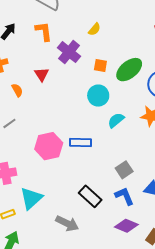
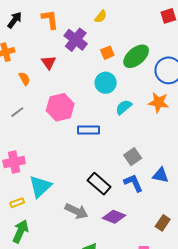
orange square: (100, 66) -> (107, 53), turned -32
pink hexagon: (49, 146) -> (60, 107), moved
purple diamond: (126, 226) -> (114, 217), moved

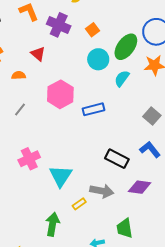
green ellipse: (136, 56) -> (126, 47), moved
orange semicircle: (24, 79) -> (19, 75), turned -48
gray square: (133, 157) -> (152, 116), moved
yellow rectangle: (17, 203) -> (79, 204), moved

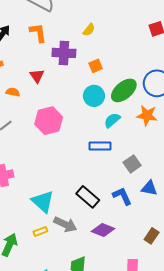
purple cross: (59, 25) -> (64, 53), turned -35
blue rectangle: (93, 109) -> (100, 146), moved
cyan triangle: (61, 176) -> (43, 202), moved, turned -35

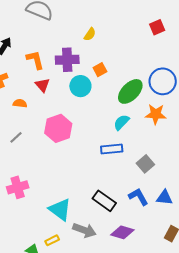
orange L-shape: (38, 33) -> (35, 60), moved
cyan circle: (94, 96) -> (80, 86), moved
blue triangle: (149, 188) -> (164, 197), moved
yellow rectangle: (40, 231) -> (52, 240), moved

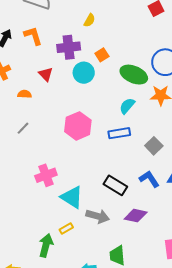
orange L-shape: (35, 60) -> (33, 36), moved
green ellipse: (130, 91) -> (134, 75), turned 72
pink hexagon: (58, 128) -> (78, 126), moved
pink cross: (18, 187) -> (46, 175), moved

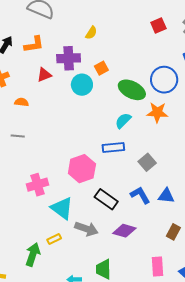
orange L-shape: (33, 36) -> (34, 44), turned 95
red triangle: (46, 74) -> (44, 75), moved, turned 49
pink hexagon: (78, 126) -> (82, 169), moved
gray line: (23, 128) -> (18, 136), turned 48

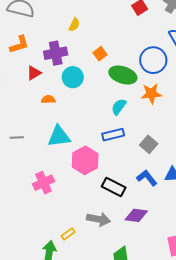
orange square: (101, 68) -> (100, 54), moved
orange semicircle: (22, 102) -> (48, 99), moved
cyan triangle: (62, 208) -> (59, 136), moved, turned -35

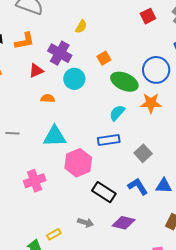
purple cross: (56, 53) -> (60, 53), turned 35
gray arrow: (98, 219) -> (86, 223), size x0.7

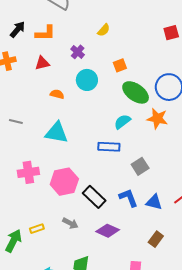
purple cross: (60, 53) -> (78, 52), size x0.6
red triangle: (36, 71) -> (42, 63), moved
pink hexagon: (78, 163) -> (64, 182), moved

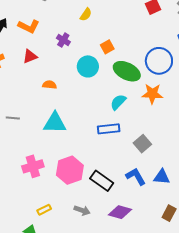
orange L-shape: (45, 33) -> (29, 26), turned 35
cyan circle: (87, 80) -> (88, 66), moved
yellow rectangle: (37, 229) -> (44, 210), moved

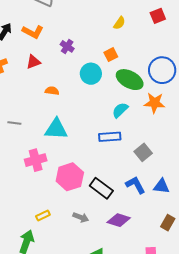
yellow semicircle: (86, 14) -> (119, 23), moved
pink cross: (33, 166) -> (36, 160), moved

